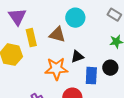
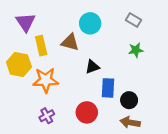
black circle: (110, 68) -> (129, 100), moved
orange star: (56, 69) -> (46, 80), moved

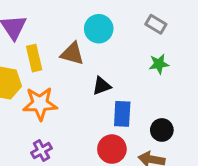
black circle: (129, 100) -> (162, 130), moved
red circle: (87, 112) -> (112, 149), moved

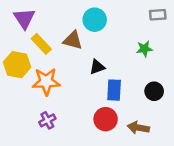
gray rectangle: (156, 24) -> (158, 15), moved, turned -35
yellow rectangle: (34, 58) -> (41, 44), turned -30
black circle: (162, 130) -> (154, 91), moved

